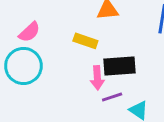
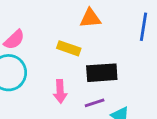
pink arrow: (97, 78) -> (60, 91), moved

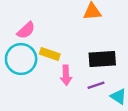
yellow rectangle: (69, 48) -> (50, 54), moved

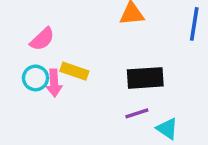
cyan circle: (21, 59) -> (35, 78), size x0.6
pink arrow: (66, 75) -> (54, 83), moved

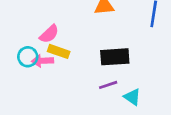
pink semicircle: (42, 39) -> (49, 34), moved
pink arrow: (54, 83) -> (42, 61), turned 90

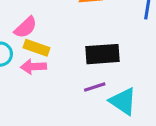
pink arrow: (42, 61) -> (33, 67), moved
cyan triangle: (132, 97) -> (123, 101), size x1.4

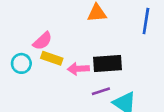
pink arrow: (33, 67) -> (78, 69), moved

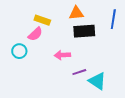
yellow rectangle: (52, 58) -> (42, 20), moved
black rectangle: (107, 63) -> (84, 31), moved

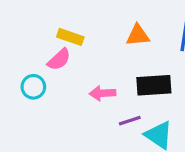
orange triangle: (76, 13) -> (138, 35), moved
black rectangle: (84, 31) -> (154, 85), moved

